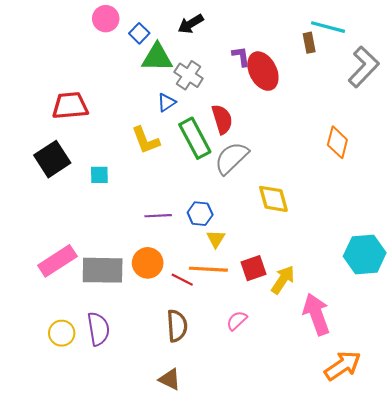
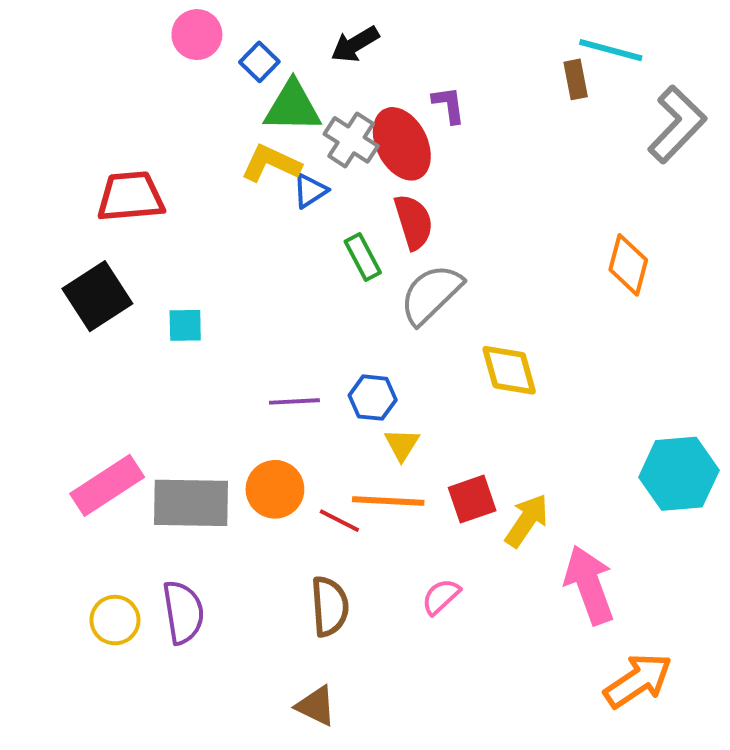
red ellipse: (263, 71) -> (402, 144), moved
green rectangle: (195, 138) -> (363, 257), size x0.6
yellow L-shape: (146, 140) -> (271, 163), moved, turned 136

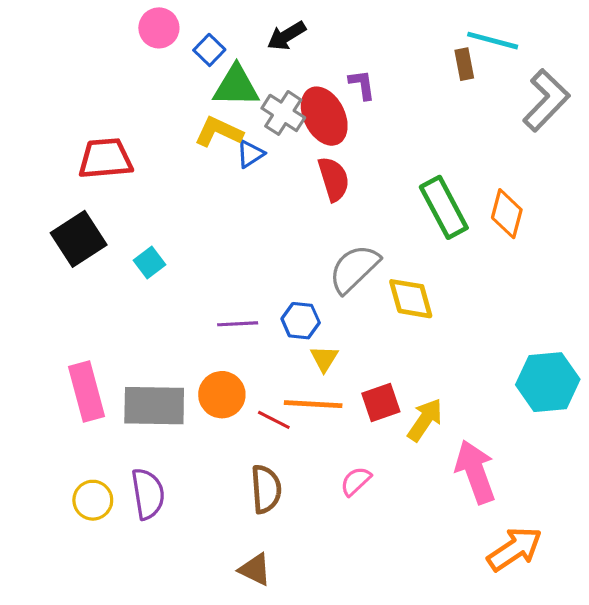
green rectangle: (363, 257) -> (444, 207), moved, size x1.6
gray semicircle: (431, 294) -> (354, 269), moved
cyan square: (185, 325) -> (149, 262), turned -36
pink rectangle: (107, 485) -> (87, 392), turned -72

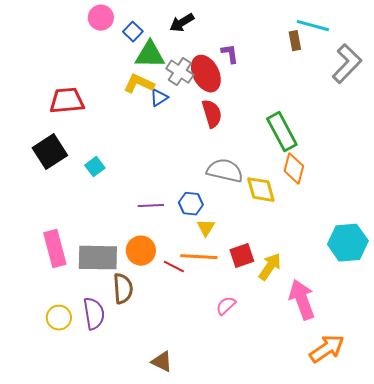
orange diamond: (507, 214) -> (294, 169), moved
gray semicircle: (354, 269) -> (225, 171), turned 57
brown semicircle: (266, 489) -> (123, 289), moved

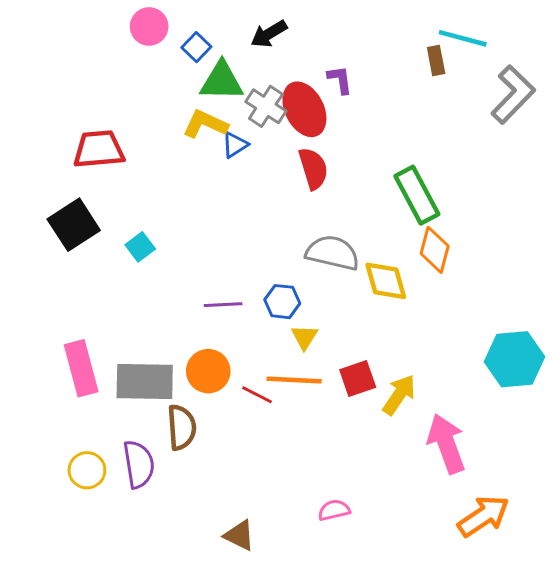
pink semicircle: (226, 306) -> (334, 510), moved, turned 30

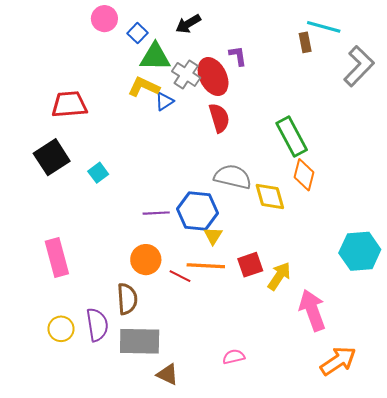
blue hexagon: (282, 302) -> (198, 211), size x1.6
gray rectangle: (145, 381) -> (140, 341), moved

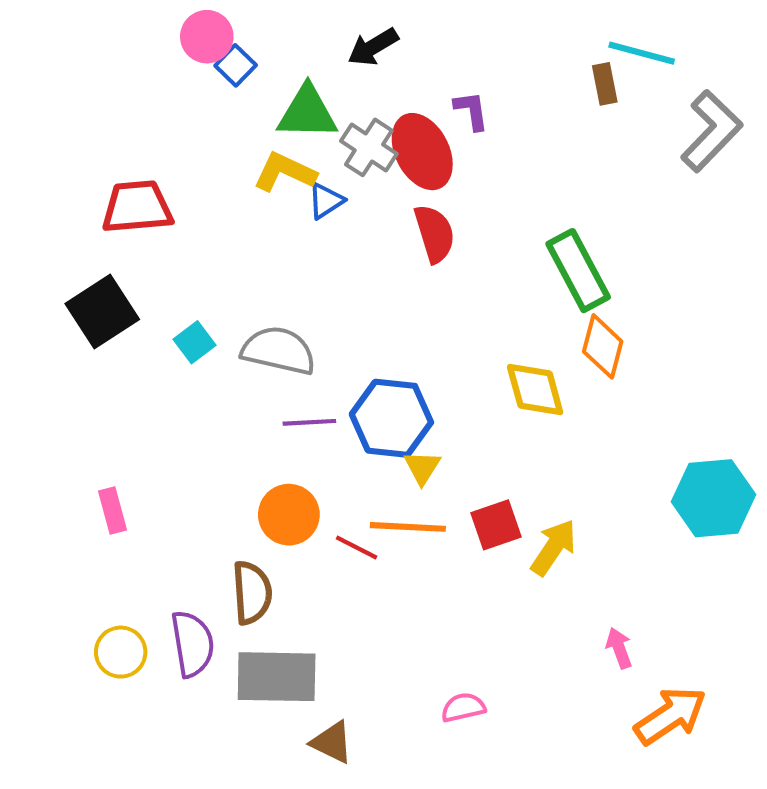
blue square: (138, 33) -> (236, 65), moved
gray semicircle: (233, 177) -> (279, 351), moved
pink rectangle: (57, 257) -> (112, 511), size x0.6
pink arrow: (312, 310) -> (619, 648), moved, size x0.5

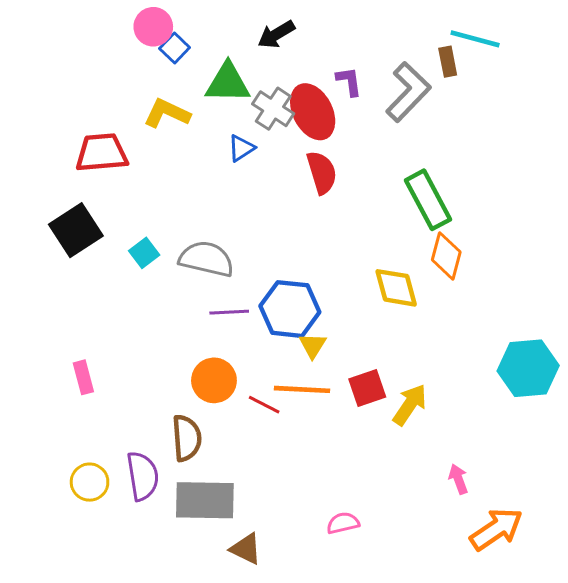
gray L-shape: (711, 131) -> (408, 92), moved
yellow L-shape: (285, 172) -> (167, 113), moved

